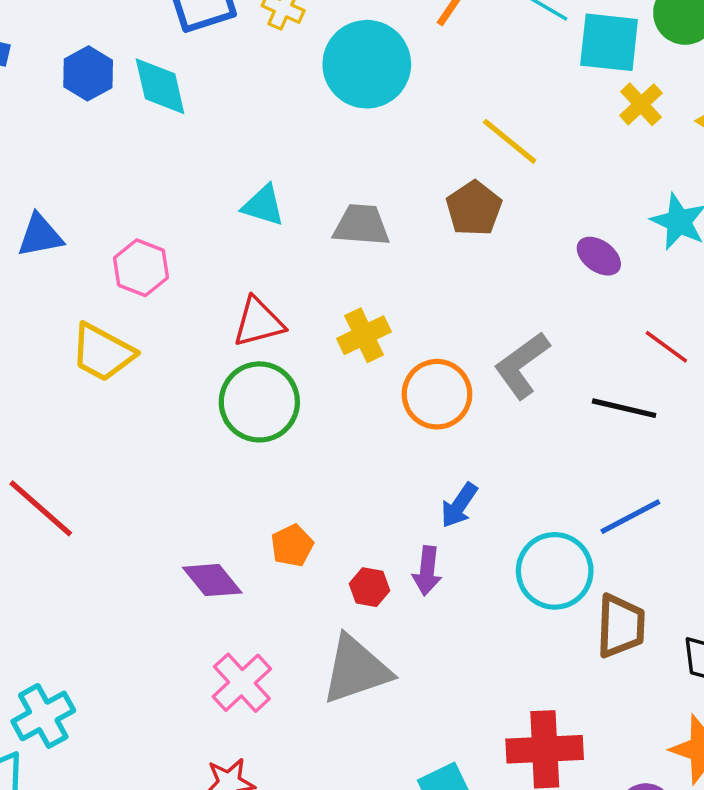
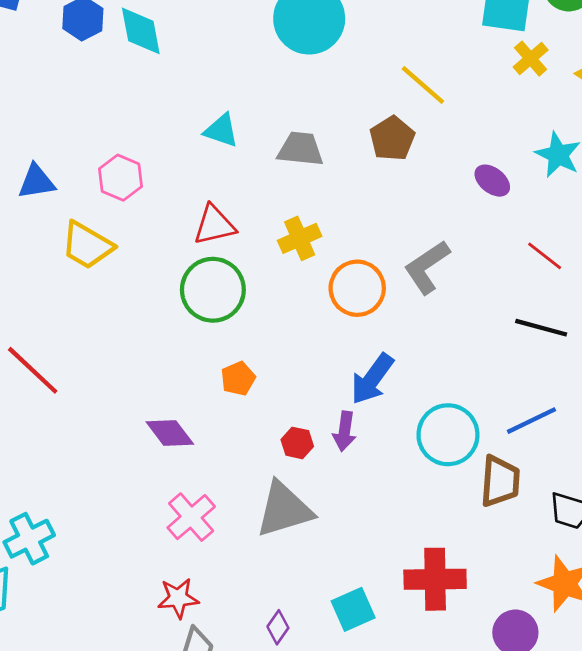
blue triangle: (40, 236) -> (36, 182), moved
black line: (624, 408) -> (541, 328), moved
blue arrow: (459, 505) -> (372, 379), size x1.4
blue line: (630, 517) -> (531, 421), moved
orange pentagon: (292, 546) -> (238, 379), moved

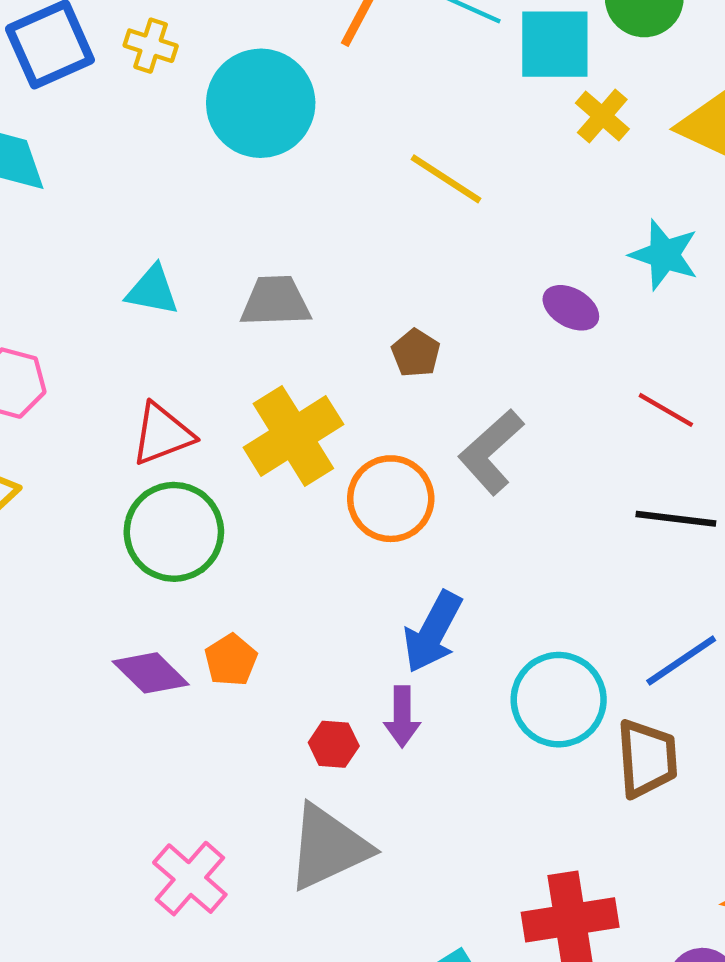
brown pentagon: (392, 138) -> (416, 353), moved, size x0.7
yellow cross: (300, 238) -> (293, 436), size x1.5
purple diamond: (170, 433) -> (151, 673), moved

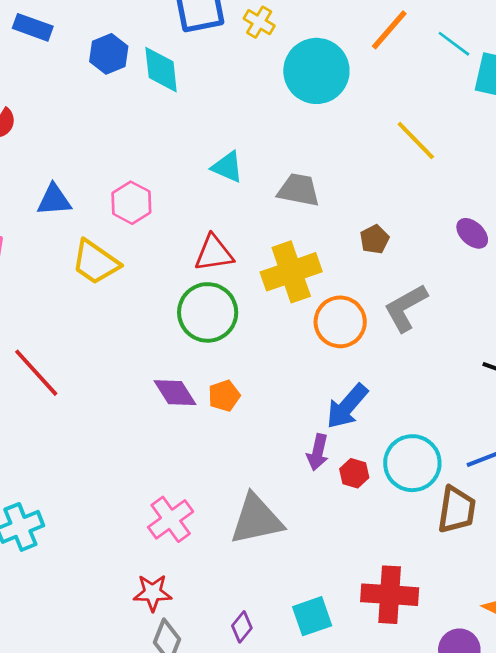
red hexagon: (334, 744) -> (354, 473), moved

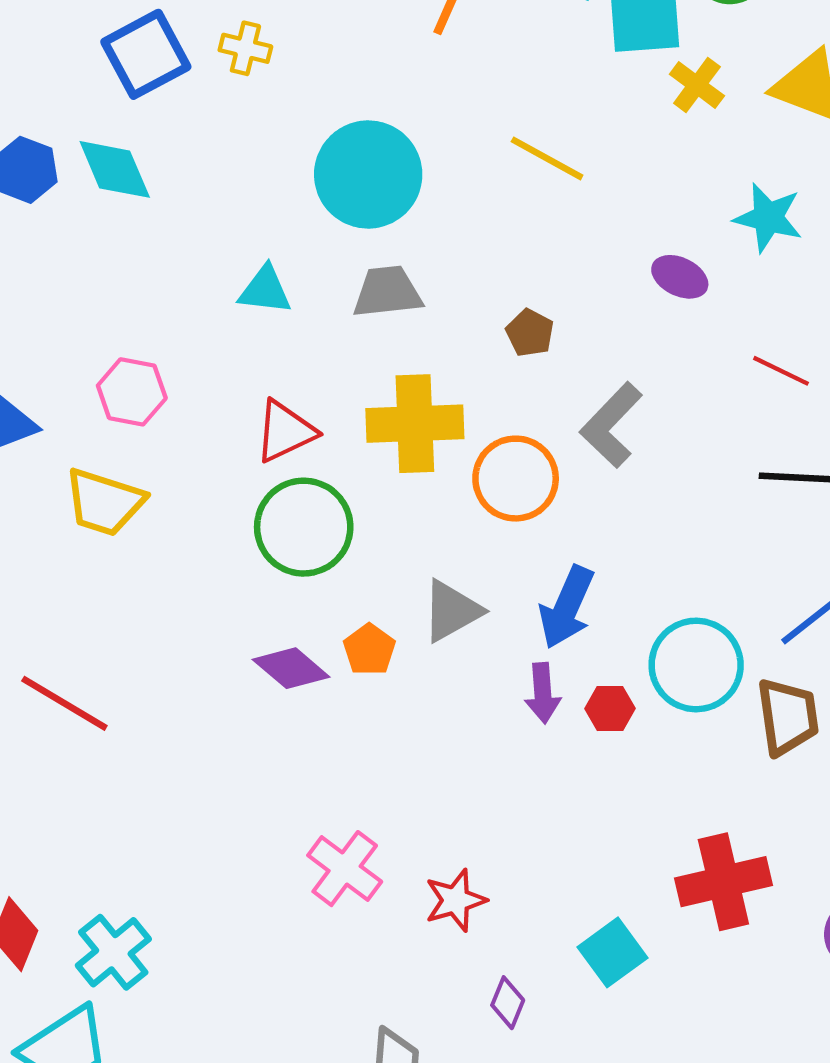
cyan circle: (316, 71) -> (368, 174), moved
yellow cross: (291, 272) -> (415, 424), turned 34
gray triangle: (256, 519) -> (452, 611), moved, size x0.7
red star: (153, 593) -> (456, 900), moved

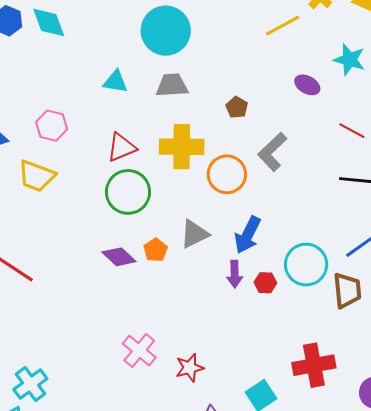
yellow line: (547, 158) -> (283, 26), moved, turned -60

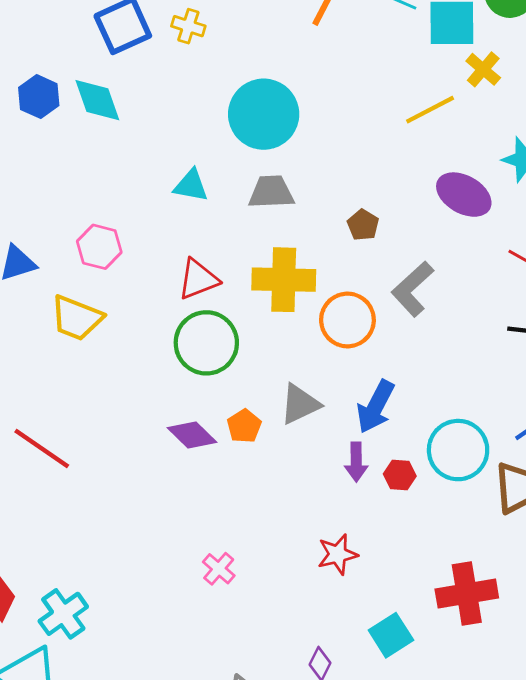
purple ellipse: (307, 85) -> (464, 195), size x1.5
pink cross: (139, 351) -> (219, 569), size x0.7
red star: (190, 368) -> (338, 554), moved

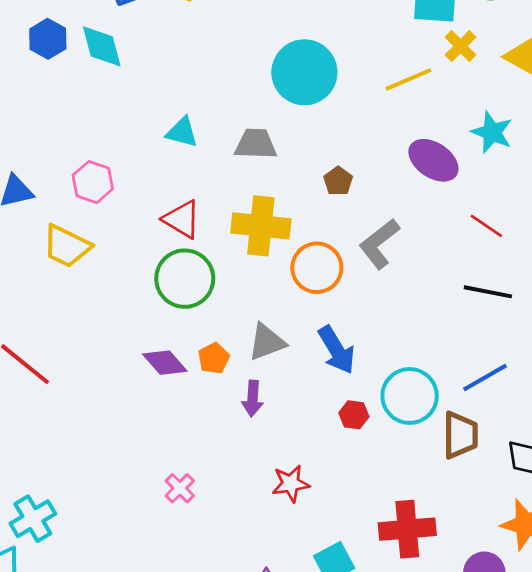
cyan circle: (264, 114) -> (304, 72), moved
red triangle: (198, 279) -> (182, 219), turned 48
blue arrow: (376, 407) -> (337, 350), turned -63
purple arrow: (356, 462) -> (253, 399), moved

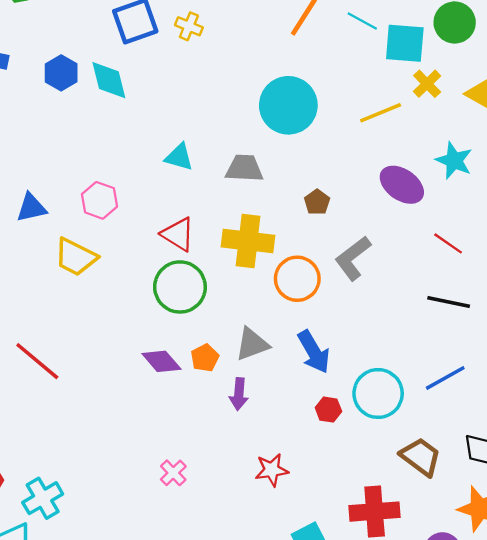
brown trapezoid: (460, 435) -> (421, 457), moved, turned -54

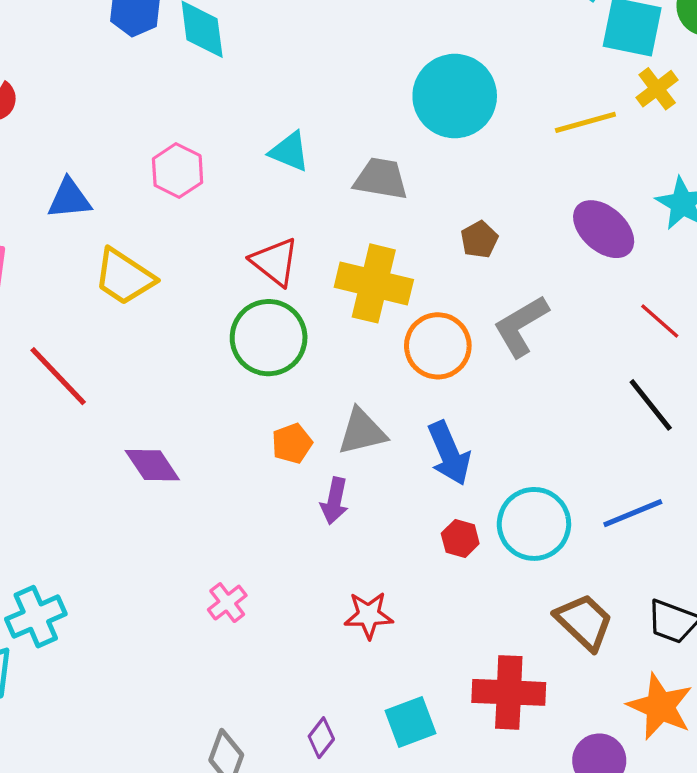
pink hexagon: (99, 200) -> (178, 171), moved
black line: (449, 302) -> (651, 405), turned 33
red line: (37, 361) -> (58, 376), moved
purple diamond: (161, 361) -> (152, 465), moved

